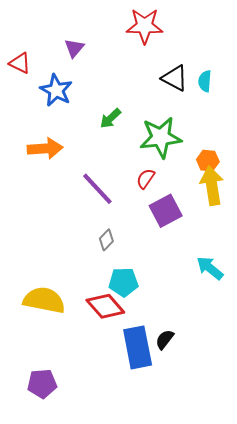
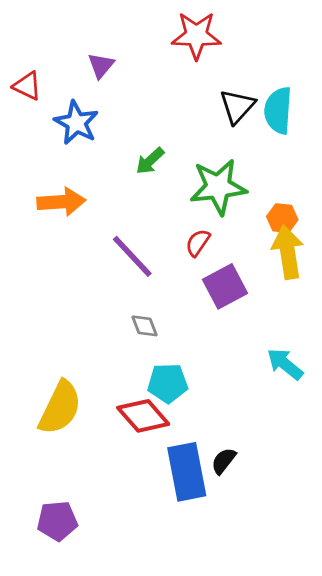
black triangle: (175, 78) -> (237, 106), turned 44
cyan semicircle: (205, 81) -> (278, 110), size x1.6
gray diamond: (106, 240) -> (145, 326), turned -65
yellow semicircle: (44, 300) -> (60, 408), turned 105

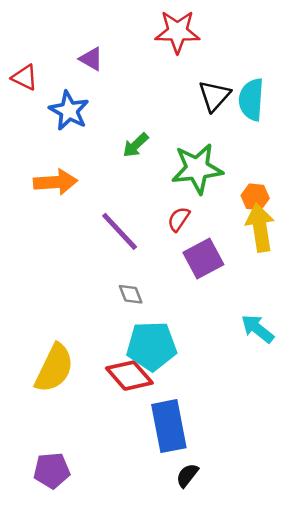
purple triangle: (101, 65) -> (91, 59), turned -40
cyan pentagon: (168, 383) -> (152, 346), size x1.4
black semicircle: (224, 461) -> (187, 475), moved

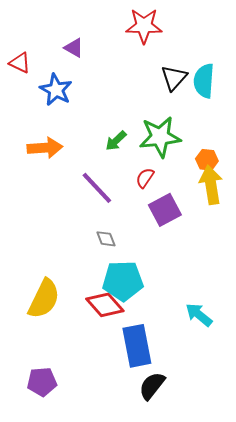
green arrow: (136, 145) -> (116, 141), moved
cyan arrow: (258, 329) -> (199, 315), moved
black semicircle: (187, 475) -> (152, 386), size x1.4

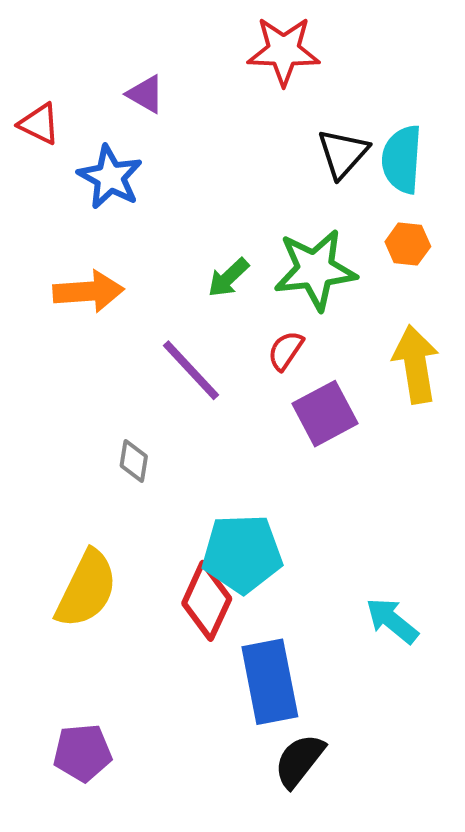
orange hexagon: (207, 160) -> (408, 244), moved
gray diamond: (106, 239) -> (134, 461), moved, turned 30
red diamond: (105, 305) -> (207, 601), turned 66

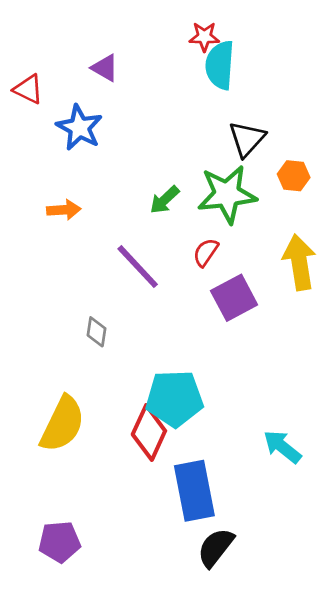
red star: (284, 51) -> (204, 37), size x0.6
black triangle: (343, 153) -> (247, 139), moved
cyan semicircle: (402, 159) -> (220, 65), moved
orange arrow: (88, 291) -> (64, 210), size x0.7

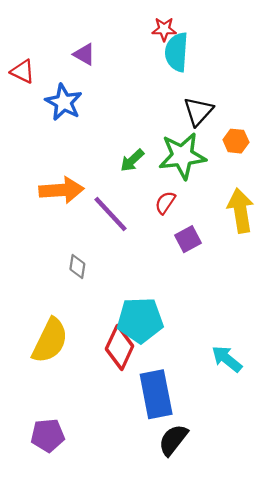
orange arrow: (64, 210) -> (61, 190), moved, size x1.6
purple square: (234, 298) -> (188, 239), size x0.7

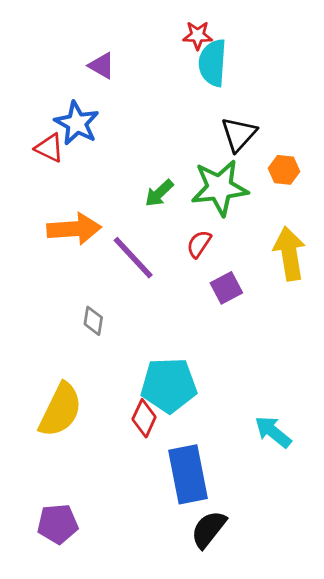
red triangle: (23, 71) -> (49, 148), moved
red diamond: (120, 347) -> (144, 418), size x0.7

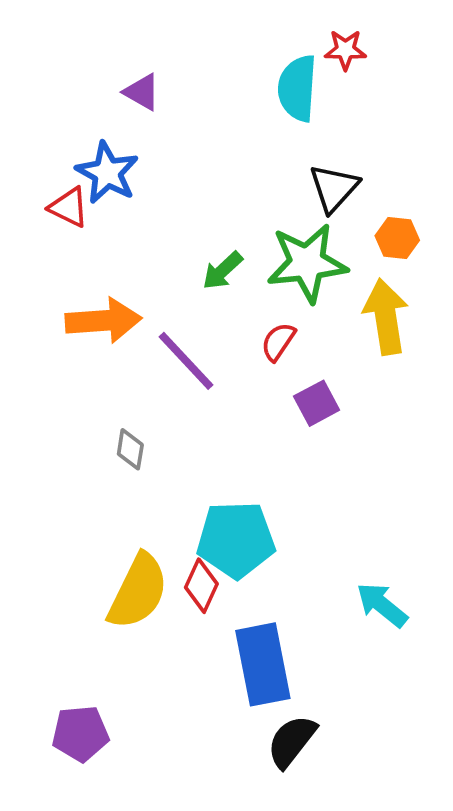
red star: (198, 35) -> (345, 50), moved
yellow arrow: (289, 254) -> (386, 317), moved
yellow semicircle: (60, 410) -> (138, 591), moved

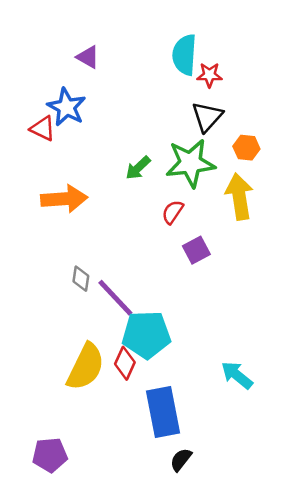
red star: (345, 50) -> (209, 75), moved
purple line: (186, 361) -> (115, 298), moved
black semicircle: (292, 741) -> (181, 460), size x0.7

